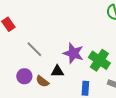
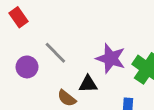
purple circle: (24, 76) -> (27, 67), moved

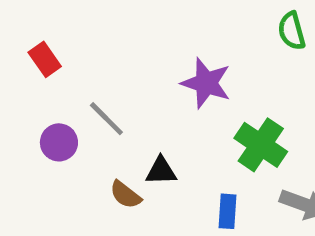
purple star: (111, 58) -> (206, 83), moved

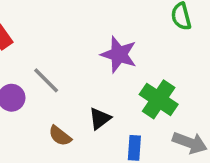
black triangle: (161, 171) -> (100, 119), moved, turned -35

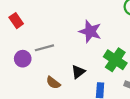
gray line: (46, 80) -> (44, 48), turned -60

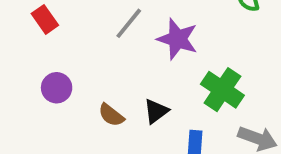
gray line: (44, 48) -> (129, 23), moved, turned -36
brown semicircle: (53, 83) -> (111, 115), moved

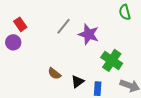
purple circle: (57, 88) -> (13, 42), moved
black triangle: (156, 111) -> (78, 82), moved

